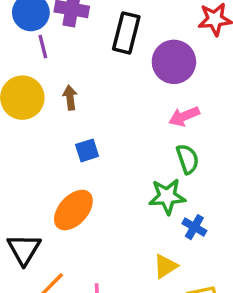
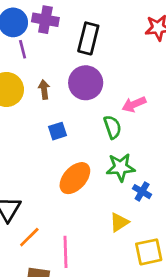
purple circle: (174, 62) -> (86, 83), moved
green semicircle: (188, 159) -> (113, 127), moved
orange ellipse: (73, 210) -> (75, 178), moved

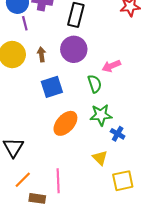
blue square: (57, 131) -> (52, 87), size x1.5
yellow triangle: (119, 222) -> (100, 158), turned -42
orange line: (29, 237) -> (23, 180), moved

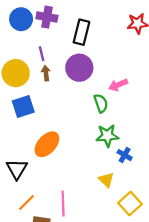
purple line: (25, 23) -> (42, 54), moved
blue square: (52, 87) -> (23, 107), moved
orange ellipse: (65, 123) -> (47, 144), moved
yellow square: (123, 181) -> (130, 204), turned -30

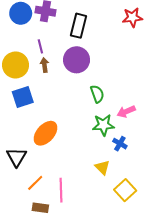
pink arrow: (118, 85) -> (126, 112), moved
orange line: (26, 202) -> (35, 183), moved

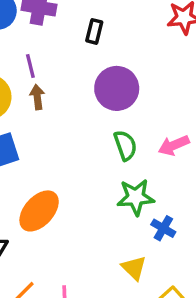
black rectangle: (79, 26) -> (94, 31), size x0.6
purple circle: (77, 60) -> (117, 88), moved
pink arrow: (126, 112) -> (174, 145), moved

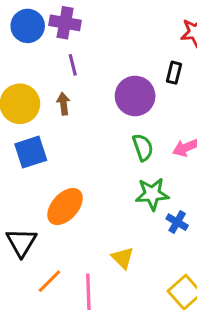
black rectangle: (94, 31) -> (174, 73), moved
purple line: (30, 66) -> (73, 65), moved
yellow triangle: (134, 268) -> (123, 258), moved

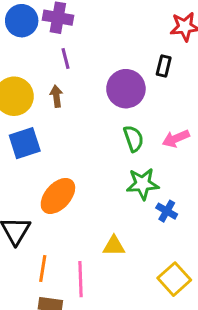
yellow triangle: (123, 258) -> (114, 246), turned -45
orange line: (49, 281) -> (43, 269), turned -36

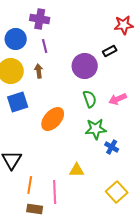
blue circle: (22, 21) -> (16, 39), moved
black rectangle: (164, 66) -> (110, 51), turned 48
orange ellipse: (58, 196) -> (53, 119), moved

